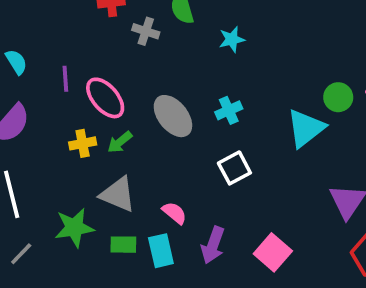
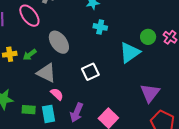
pink ellipse: (105, 98) -> (29, 16), moved
cyan cross: (229, 110) -> (100, 27), moved, turned 32
gray triangle: (118, 194) -> (46, 73), moved

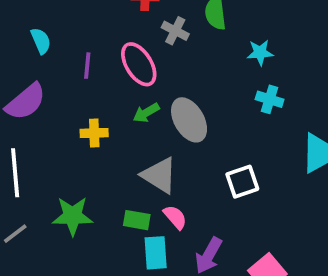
green arrow: (30, 55) -> (146, 113), moved
green rectangle: (29, 110) -> (137, 220), moved

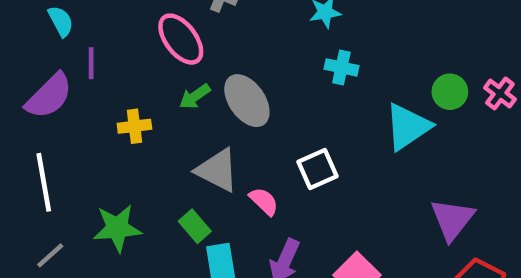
purple line: (87, 66) -> (91, 63), moved
pink semicircle: (175, 217) -> (264, 201), moved
green rectangle: (137, 220) -> (195, 226), turned 44

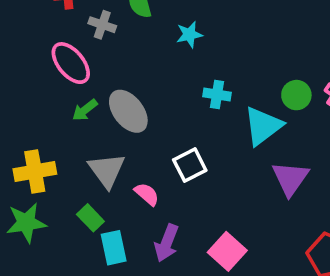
cyan cross: (341, 67) -> (217, 95), moved
yellow cross: (134, 126) -> (35, 171), moved, size x1.5
gray triangle: (217, 170) -> (107, 170), turned 30
purple triangle: (452, 219) -> (290, 178), moved

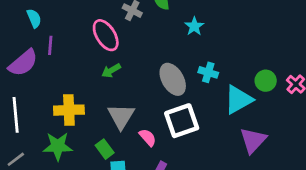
cyan star: (189, 35) -> (194, 26), turned -30
gray ellipse: (128, 111) -> (173, 79), moved
white square: (190, 165) -> (182, 121), size x1.4

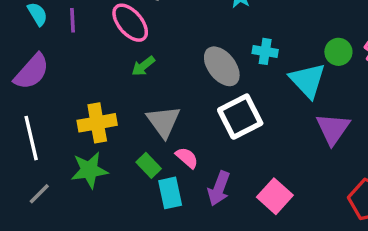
purple line: (50, 45) -> (73, 20), moved
cyan triangle: (238, 100) -> (308, 80), turned -36
pink semicircle: (148, 137) -> (187, 158), moved

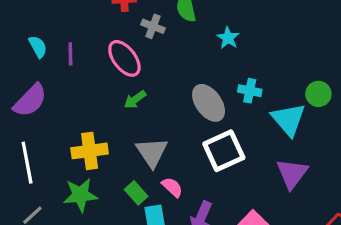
purple triangle: (333, 129) -> (292, 174), moved

